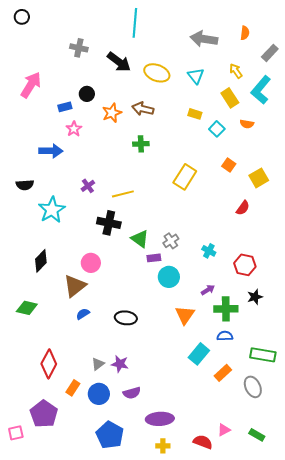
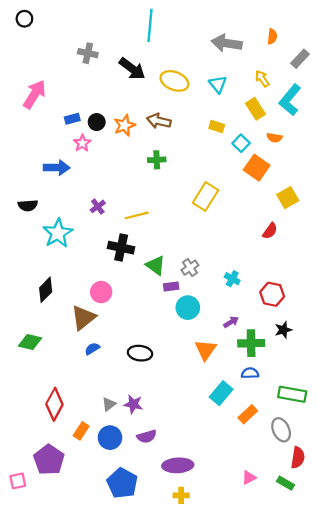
black circle: (87, 94) -> (97, 122), moved
orange square: (229, 165) -> (257, 168), moved, size x1.6
red semicircle: (203, 442) -> (298, 458), moved, turned 78

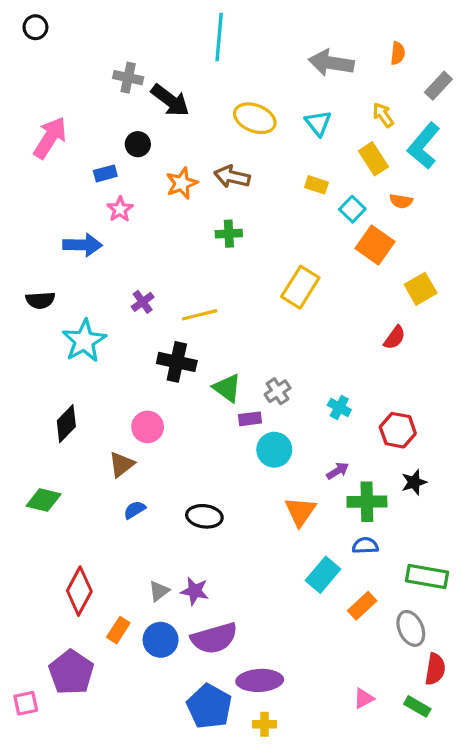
black arrow: (132, 69) -> (170, 100), moved
black circle: (97, 122) -> (138, 144), moved
brown triangle: (83, 318) -> (122, 464), size x0.7
purple semicircle: (147, 436) -> (214, 638), size x1.6
blue pentagon: (122, 483) -> (209, 706), moved

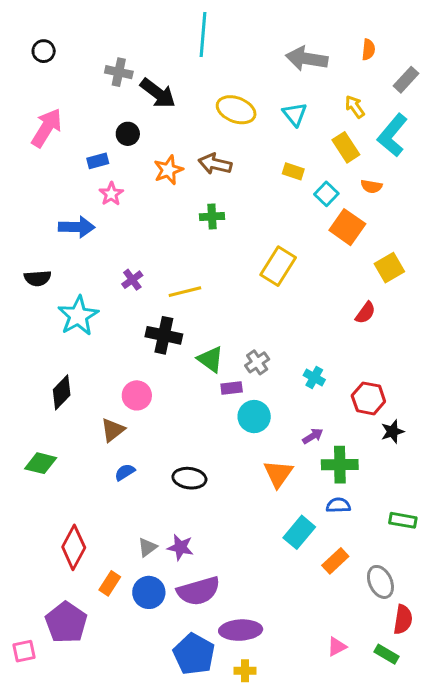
black circle: (35, 27) -> (44, 51), moved
black star: (414, 482) -> (392, 432), moved
green rectangle: (427, 576) -> (403, 520), moved, size x0.7

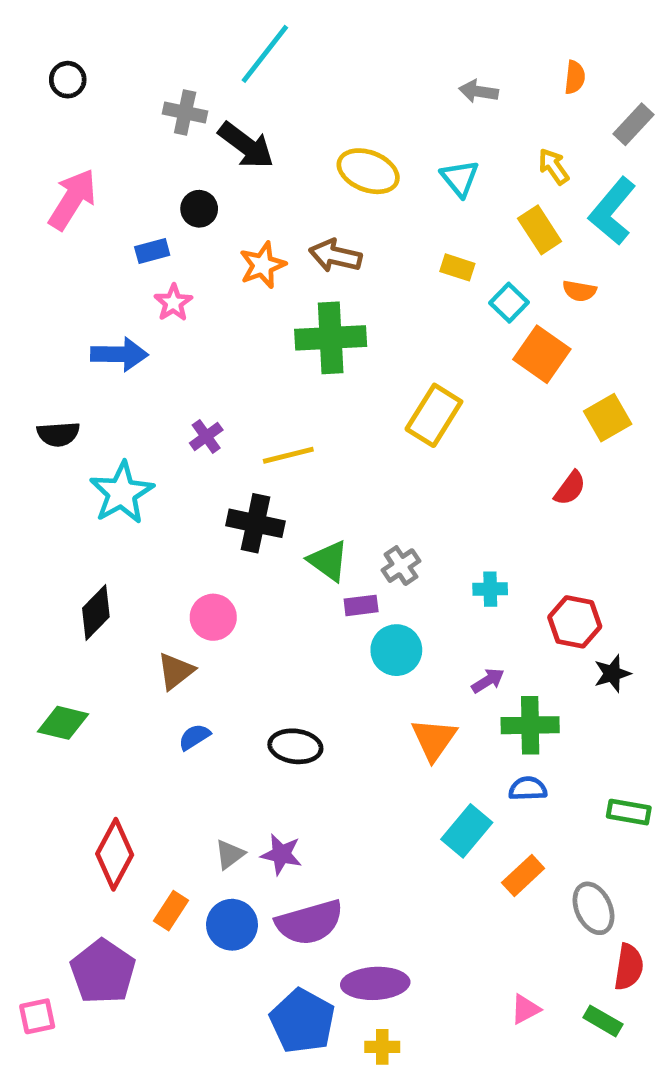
cyan line: (203, 35) -> (265, 54), moved, turned 33
gray arrow: (307, 59) -> (478, 91), size x0.6
green cross: (212, 217) -> (331, 338), size x1.8
cyan cross: (314, 377) -> (490, 589), turned -30

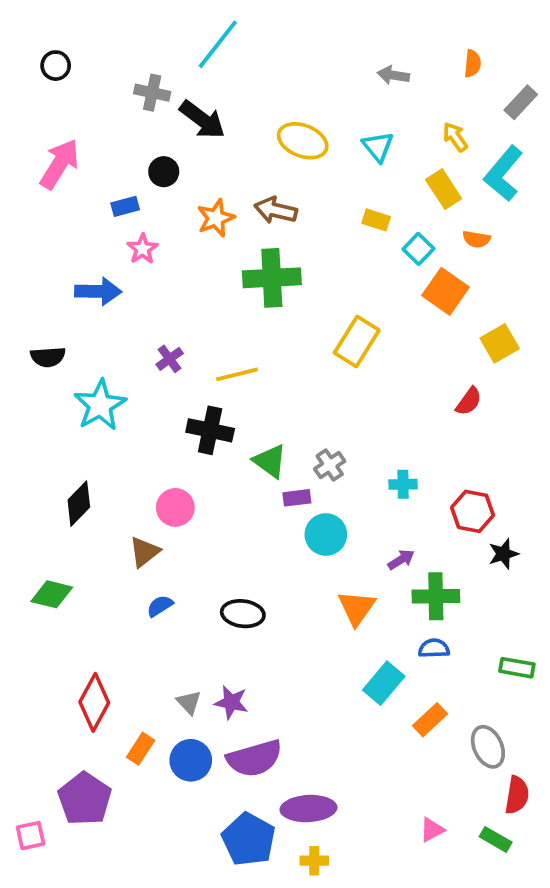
gray triangle: (230, 854) -> (189, 702), turned -36

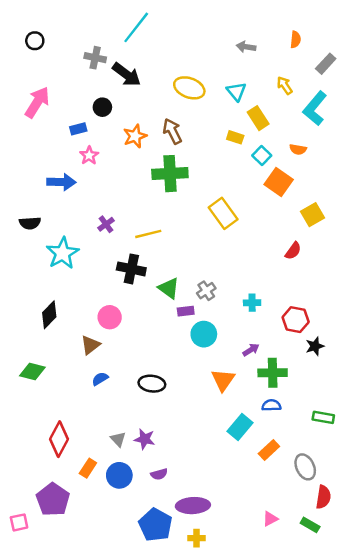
yellow rectangle: (444, 189) -> (258, 118), moved
brown arrow: (276, 210) -> (172, 131), turned 50
yellow rectangle: (357, 342) -> (223, 213), turned -68
purple semicircle: (254, 758) -> (159, 474), size x0.5

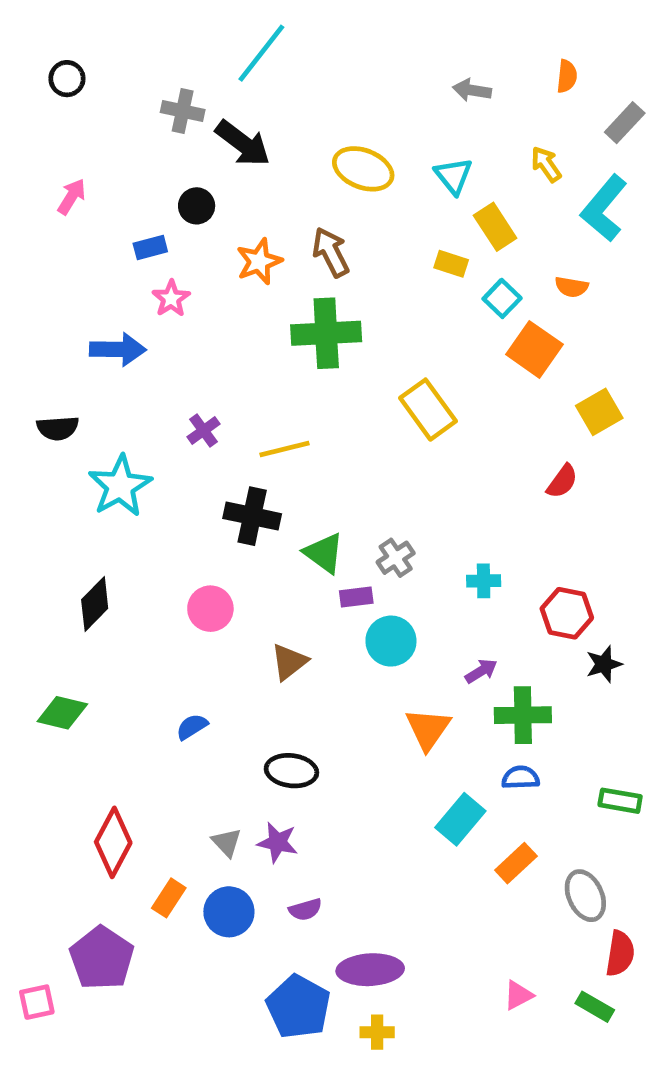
pink arrow: (37, 102) -> (72, 197), size x0.6
brown triangle: (90, 345) -> (289, 662), moved
black ellipse: (152, 384) -> (291, 771), moved

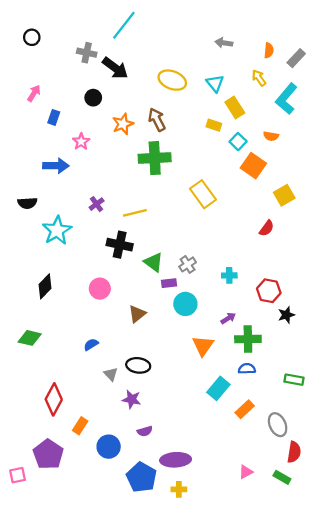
orange semicircle: (567, 76) -> (269, 50), moved
blue rectangle: (150, 248) -> (54, 117), moved, turned -56
gray triangle: (227, 842) -> (111, 374), moved
blue circle: (229, 912) -> (109, 447), moved

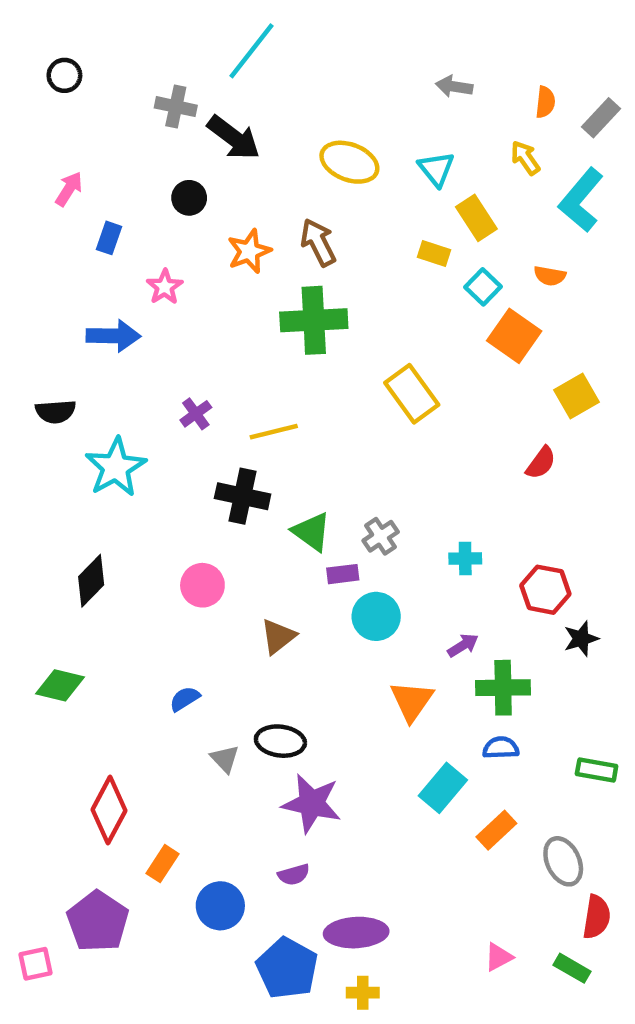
purple star: (132, 399) -> (312, 803), moved, size x1.5

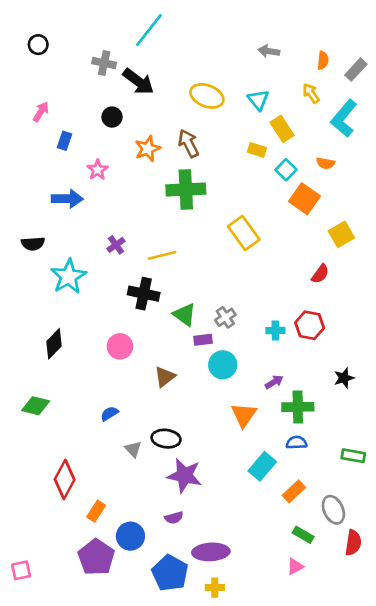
red hexagon: (545, 590) -> (310, 325), moved
purple pentagon: (98, 921) -> (96, 557), moved
green rectangle: (572, 968) -> (303, 535), moved

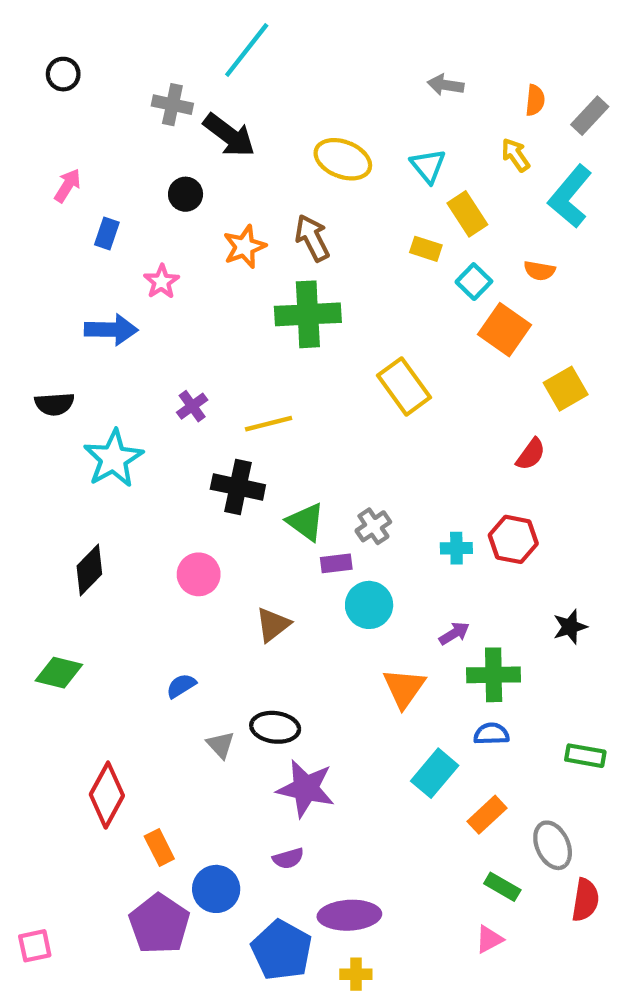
orange rectangle: (96, 511) -> (159, 847), turned -60

